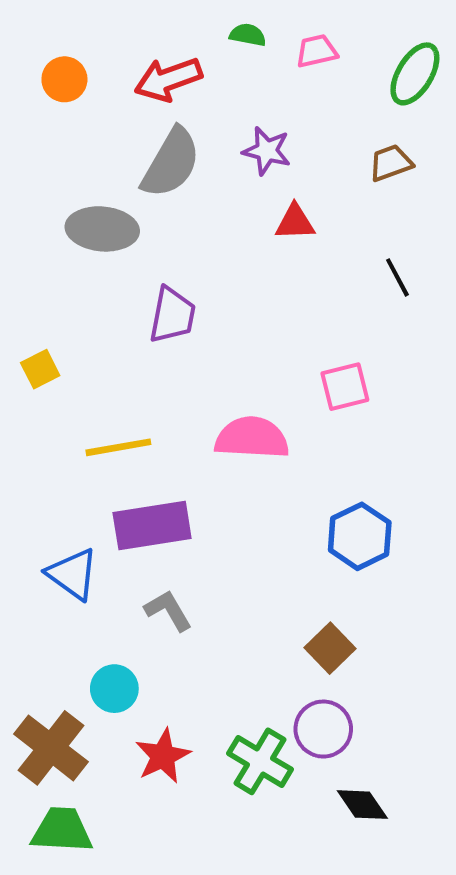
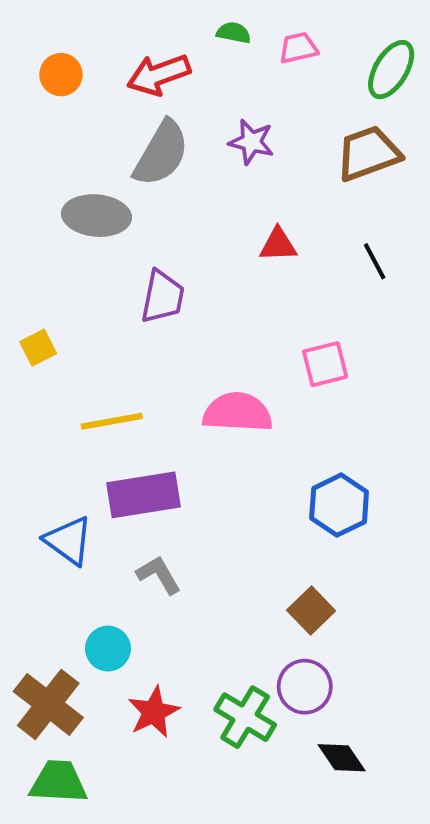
brown trapezoid: (391, 163) -> (368, 153), size x1.6
red triangle: (295, 222) -> (278, 245), moved

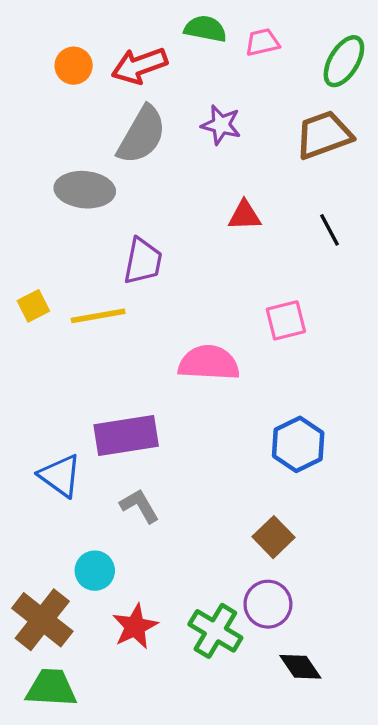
green semicircle: (234, 33) -> (205, 29), size x1.4
orange circle: (61, 75) -> (74, 66), moved
yellow line: (112, 421) -> (98, 316), moved

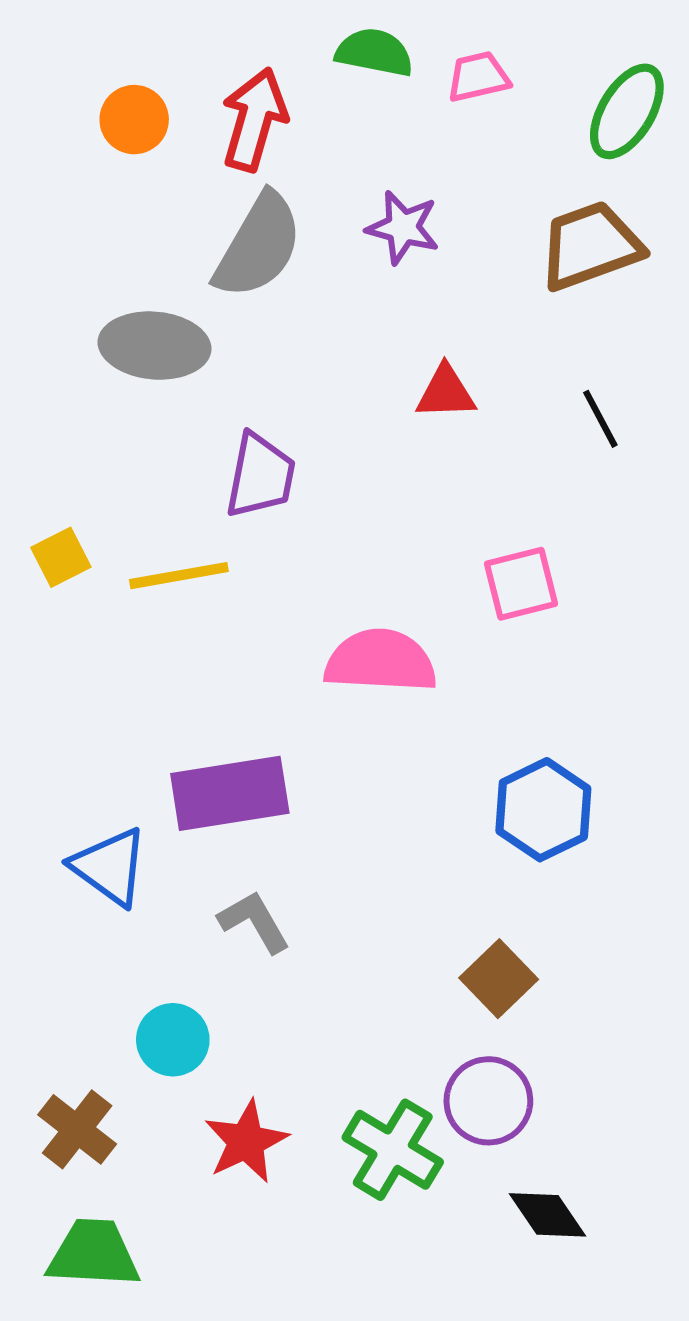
red arrow: (139, 66) -> (254, 120), turned 126
brown cross: (42, 620) -> (77, 1129), size x0.7

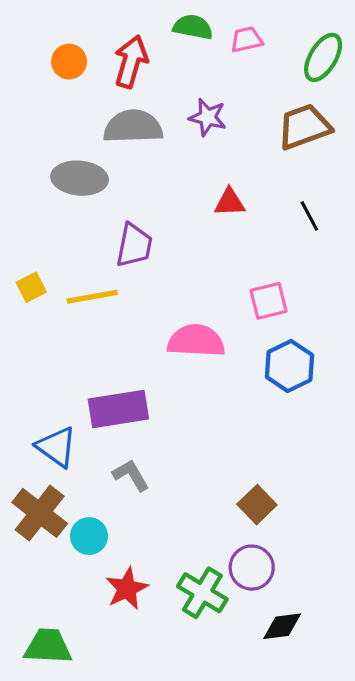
gray semicircle: (258, 246) -> (133, 127), turned -122
blue hexagon: (543, 810) -> (289, 366), moved
brown cross: (77, 1129) -> (40, 513), moved, size x1.4
black diamond: (547, 1215) -> (282, 626), turned -63

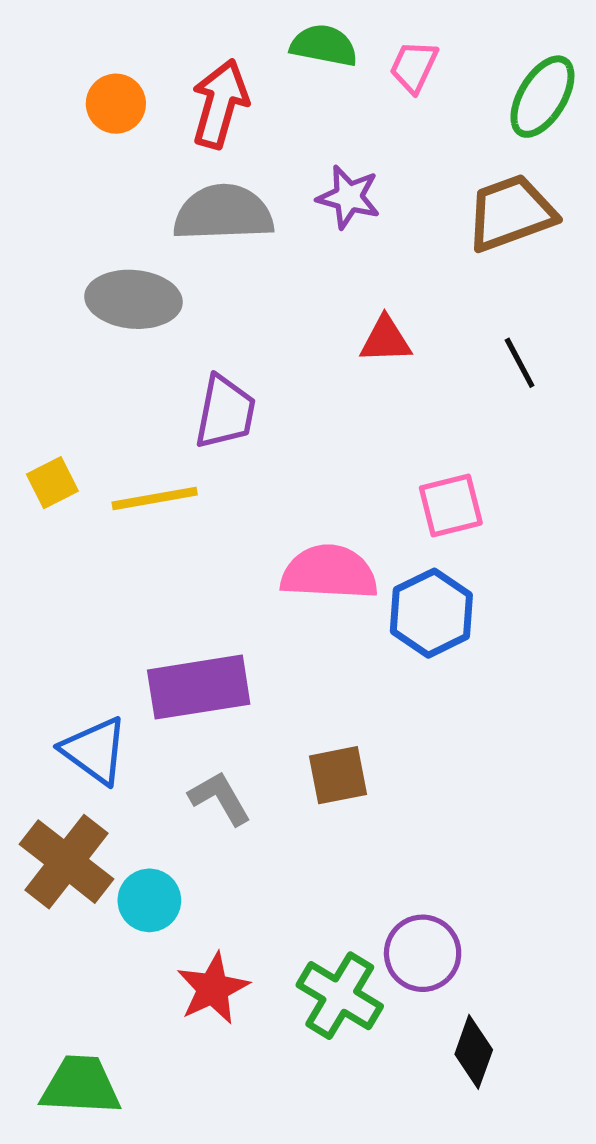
pink trapezoid: (246, 40) -> (414, 67), turned -52
blue hexagon: (289, 366) -> (431, 613), moved
brown square: (257, 505) -> (338, 775), moved, turned 33
black diamond: (282, 626) -> (474, 1052), turned -63

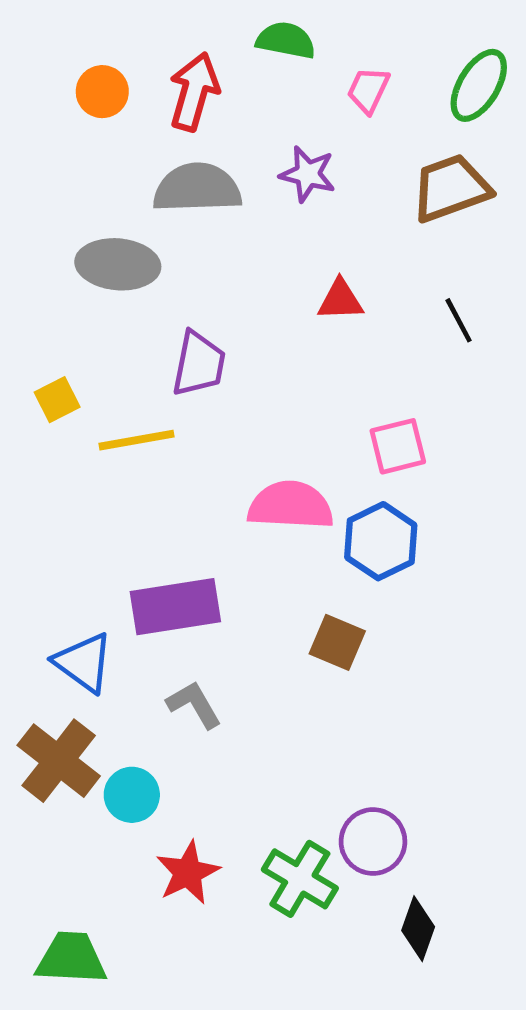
pink trapezoid: (414, 67) -> (368, 90), moved
yellow square: (52, 483) -> (57, 400), moved
brown square: (338, 775) -> (337, 642), moved, turned 34

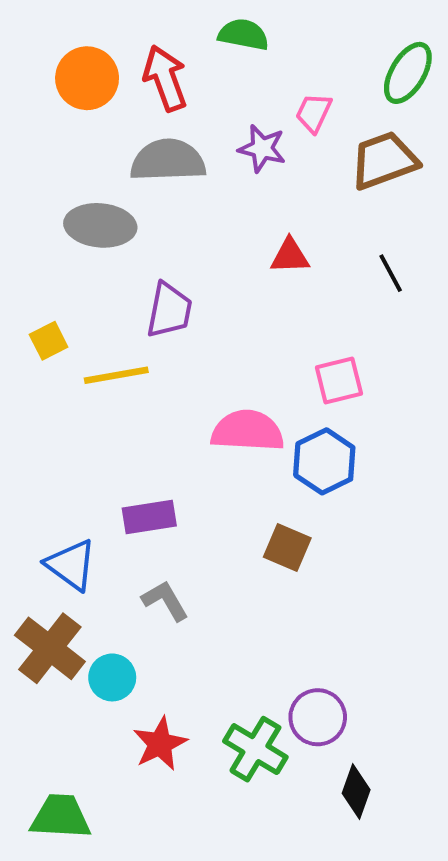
pink trapezoid: (368, 90) -> (314, 113), moved
orange circle: (102, 92) -> (87, 78), size x1.4
red arrow: (194, 92) -> (165, 78), turned -36
purple rectangle: (175, 607) -> (149, 517), size x0.7

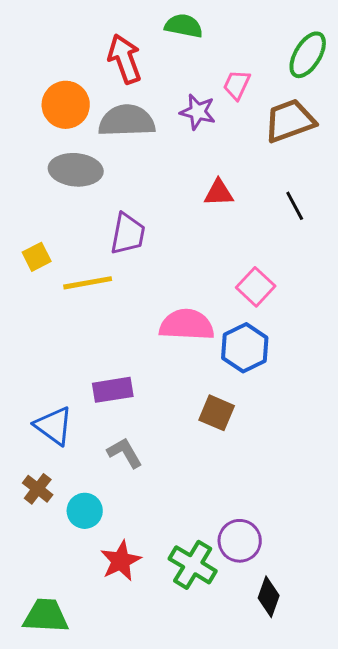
orange circle: (87, 78) -> (66, 105), moved
pink square: (339, 381) -> (256, 287), turned -33
brown cross: (50, 648) -> (38, 489), size x0.6

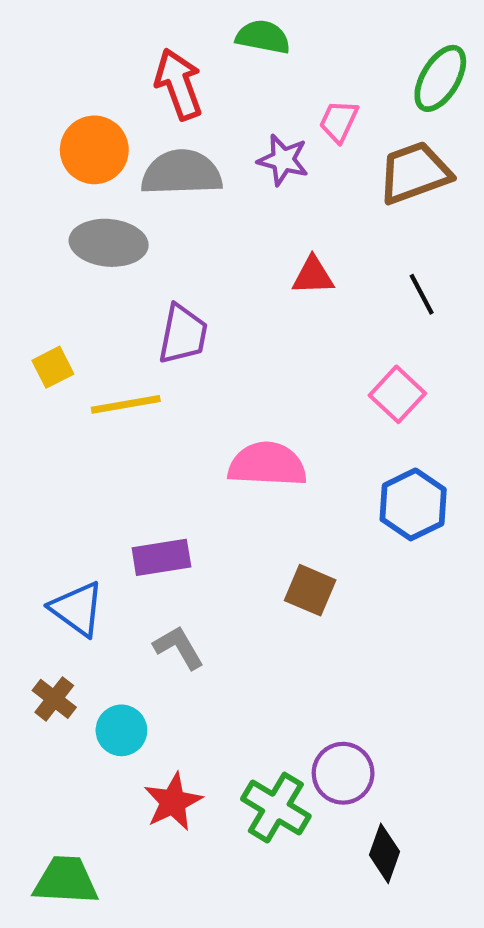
pink square: (256, 287) -> (397, 394), moved
blue hexagon: (245, 348) -> (413, 504), moved

